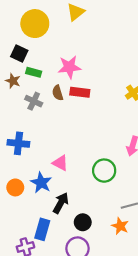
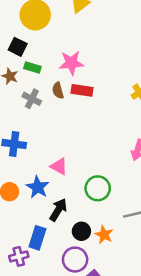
green circle: (104, 171) -> (98, 188), moved
orange star: (120, 226) -> (104, 235), moved

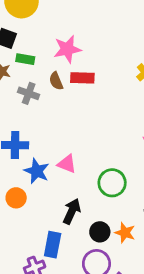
blue star: (38, 187) -> (37, 171), moved

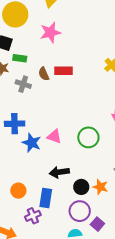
pink star: (67, 49) -> (50, 32), moved
green circle: (112, 183) -> (88, 137), moved
orange circle: (16, 198) -> (18, 191), moved
black arrow: (72, 211) -> (59, 172), turned -120

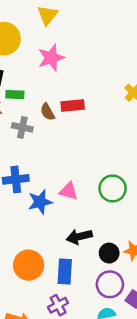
blue star: (32, 143) -> (40, 202), turned -30
orange circle: (18, 191) -> (29, 265), size x1.5
purple cross: (33, 216) -> (58, 305), moved

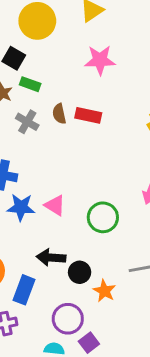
pink star: (51, 58) -> (100, 60), moved
black circle: (109, 253) -> (80, 272), moved

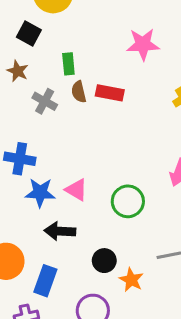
pink star: (100, 60) -> (143, 44), moved
green rectangle: (30, 84) -> (68, 64), moved, turned 66
black arrow: (51, 258) -> (60, 231), moved

